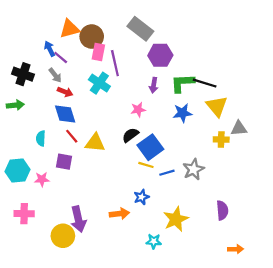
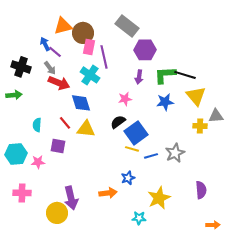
red arrow: (65, 92) -> (59, 83), size x1.5
blue diamond: (65, 114) -> (81, 103), moved

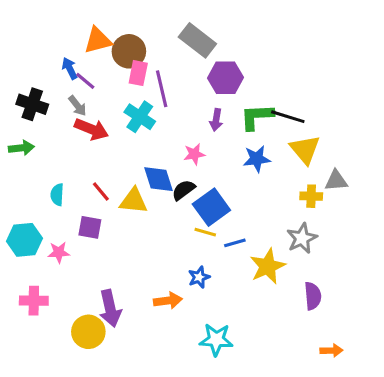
blue diamond: (81, 103) -> (158, 179), moved
gray star: (175, 153) -> (302, 238), moved
yellow star: (159, 198) -> (268, 266), moved
cyan star: (139, 218) -> (216, 340), size x1.5

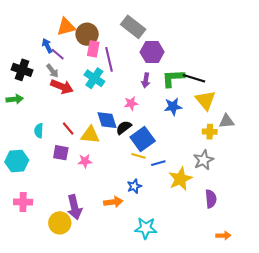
pink star: (59, 252) -> (85, 161), moved

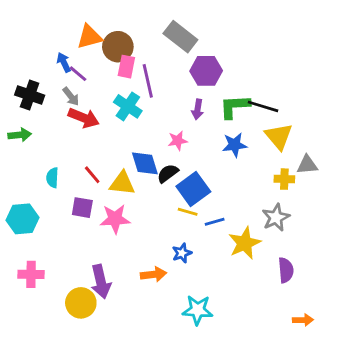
pink star: (85, 161) -> (115, 219), size x1.5

